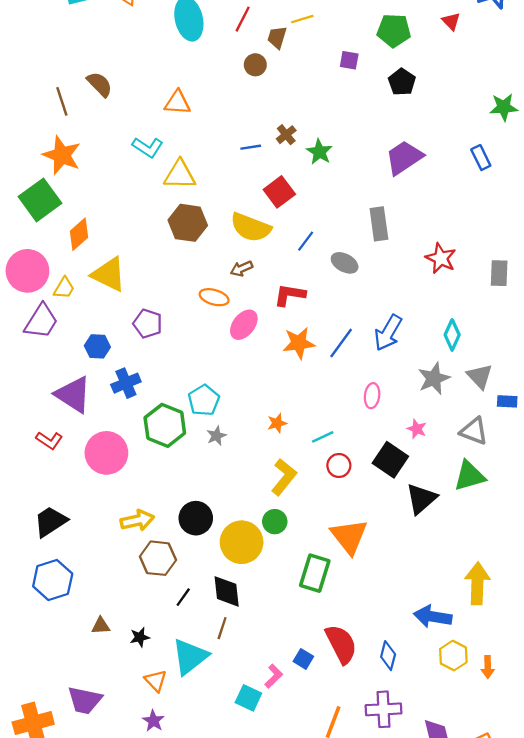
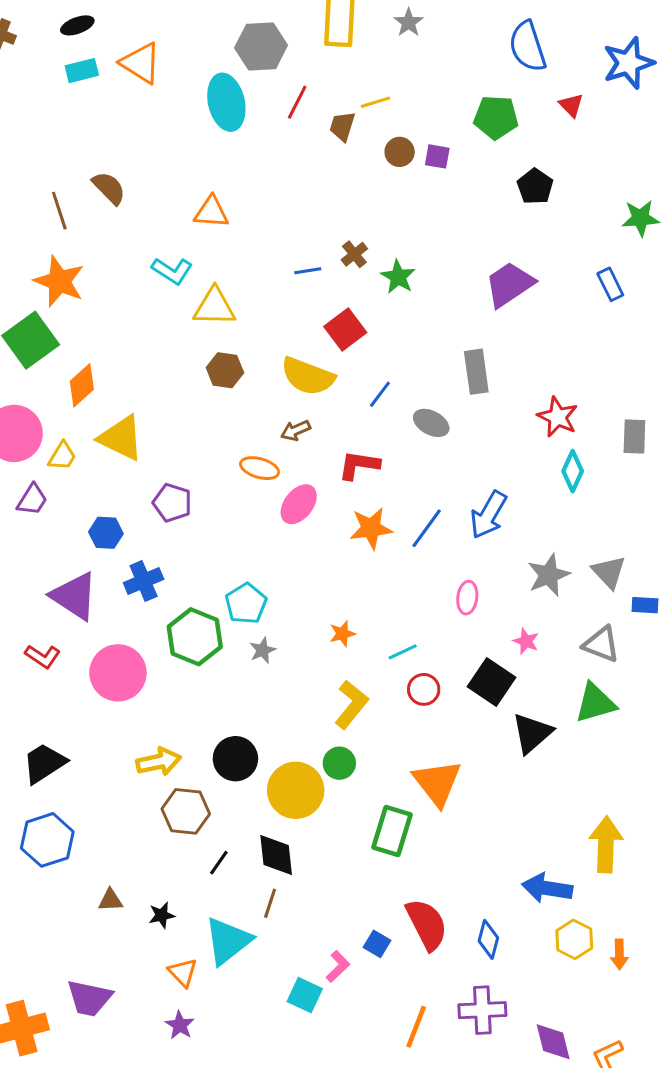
brown circle: (255, 65) -> (400, 152), moved
black pentagon: (402, 82) -> (535, 187), moved
brown hexagon: (188, 223) -> (225, 370), size x0.7
purple trapezoid: (41, 321) -> (32, 500), size x0.7
cyan diamond: (452, 335) -> (573, 471), moved

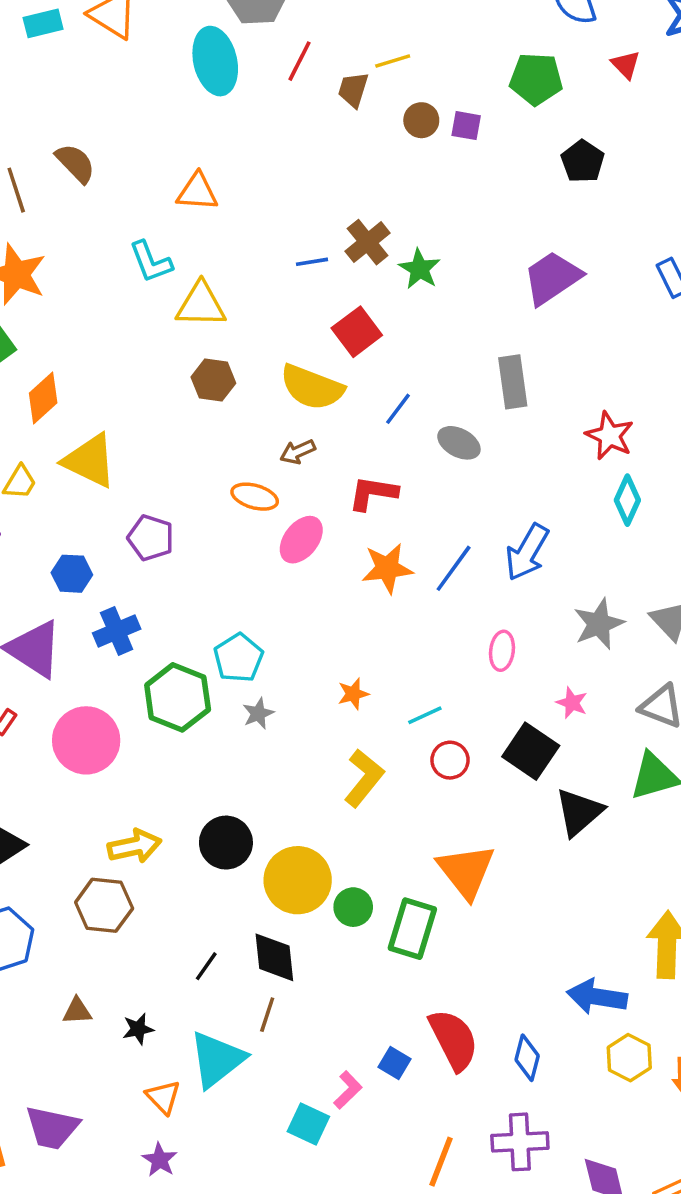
brown cross: (354, 254) -> (368, 242), size x1.4
cyan L-shape: (172, 271) -> (151, 262), turned 36
green circle: (339, 763) -> (353, 907), moved
brown hexagon: (186, 811) -> (104, 905), moved

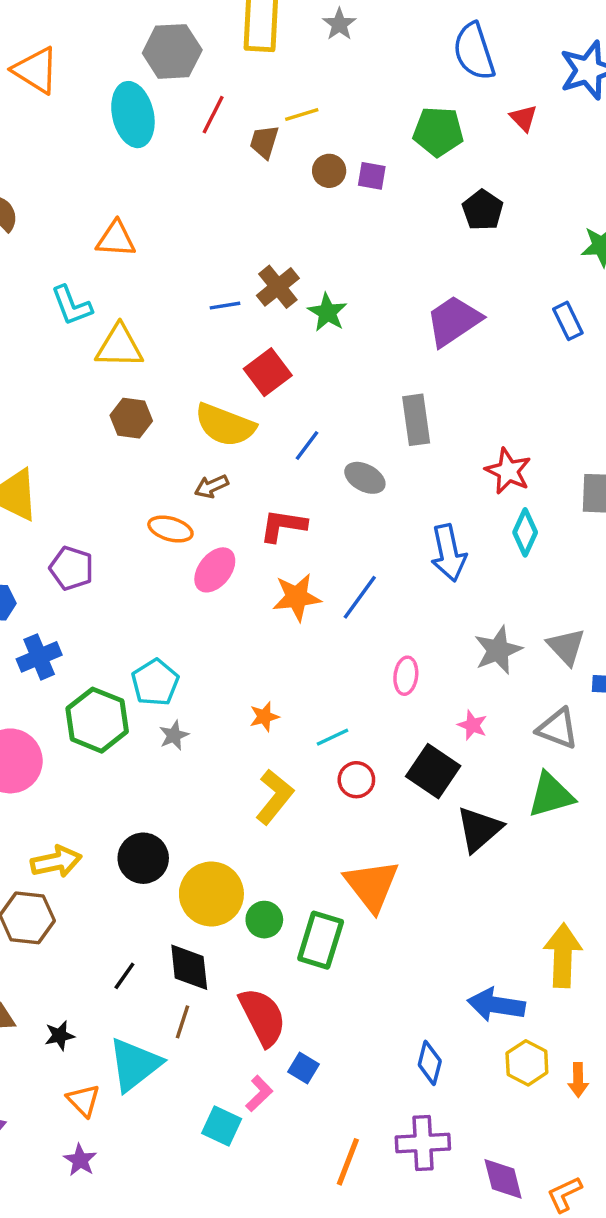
blue arrow: (527, 552) -> (448, 553), moved, turned -42
red semicircle: (454, 1040) -> (263, 1017), moved

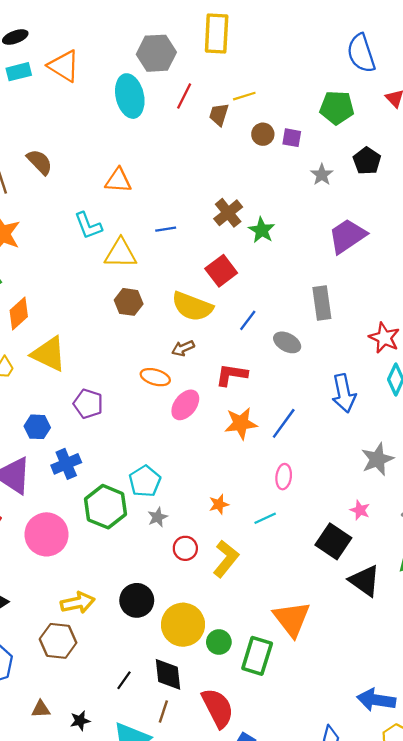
gray star: (339, 24) -> (322, 175), moved
blue line: (225, 306) -> (166, 229), moved
pink ellipse: (406, 676) -> (284, 477), moved
red circle: (356, 780) -> (185, 548), moved
black triangle: (479, 829) -> (365, 581), turned -44

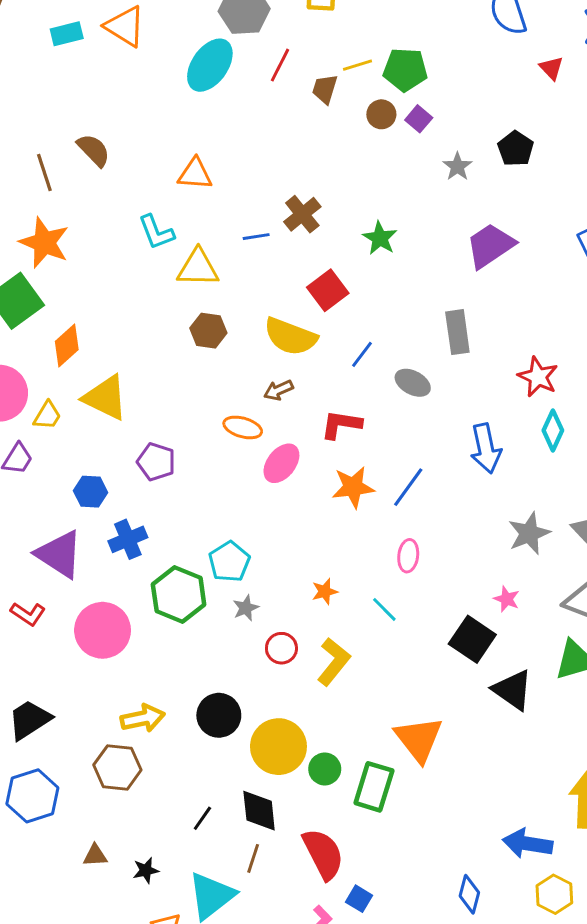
cyan ellipse: (130, 96) -> (210, 65), turned 48
green pentagon: (337, 108) -> (405, 70), moved
purple square: (292, 138) -> (419, 119), turned 30
brown cross: (228, 213) -> (302, 214), moved
cyan line: (265, 518) -> (384, 609), turned 70

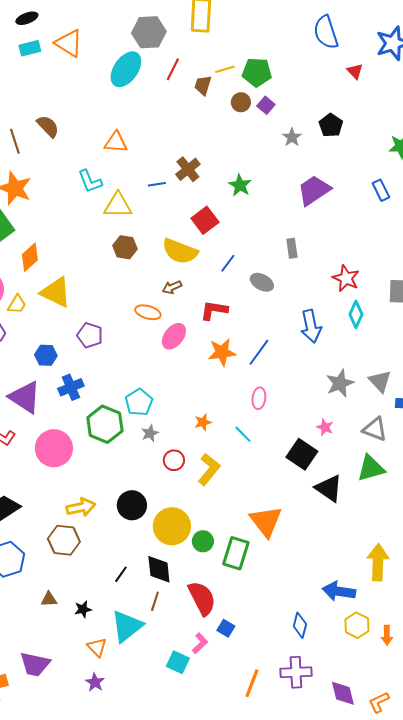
gray rectangle: (457, 332) -> (292, 248), size x0.7

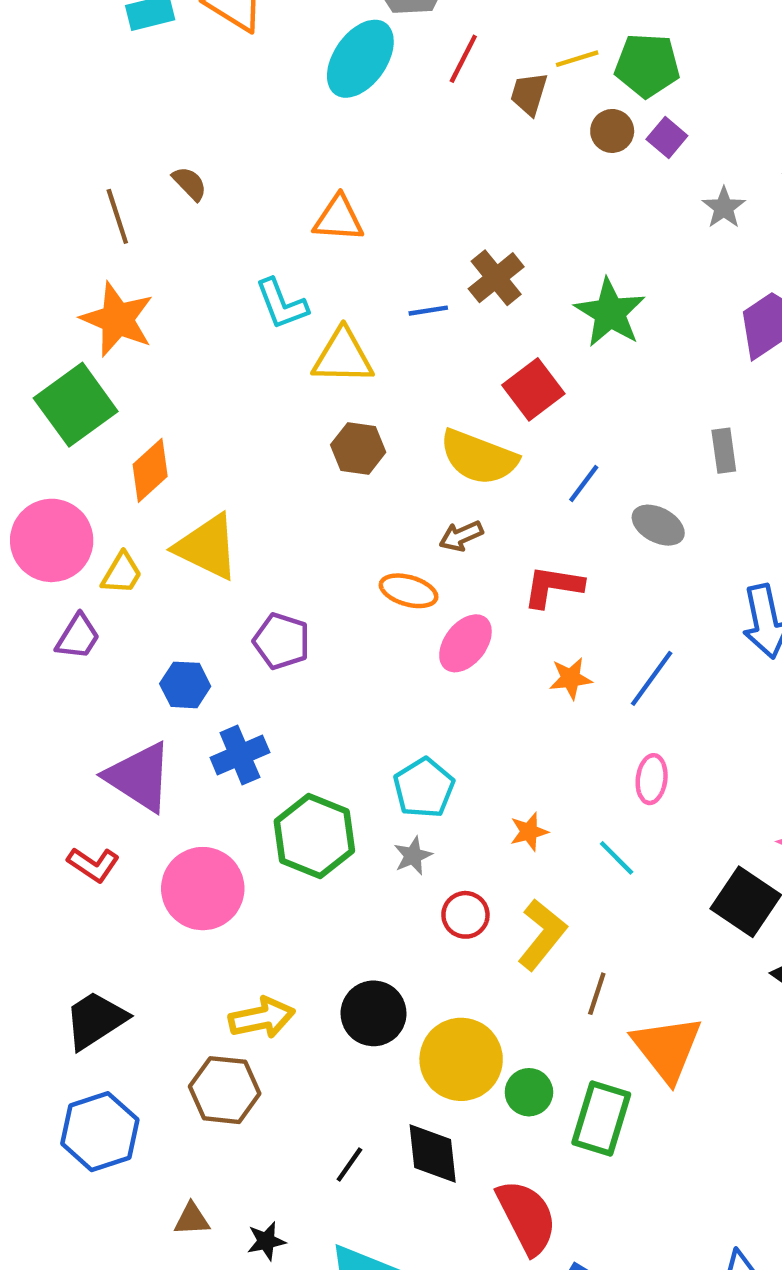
brown semicircle: (48, 126) -> (190, 184), size x0.7
green star: (240, 185) -> (610, 313), size x1.4
orange star: (222, 352) -> (571, 678), size x0.7
cyan pentagon: (139, 402) -> (424, 788), moved
brown line: (155, 601) -> (597, 994), moved

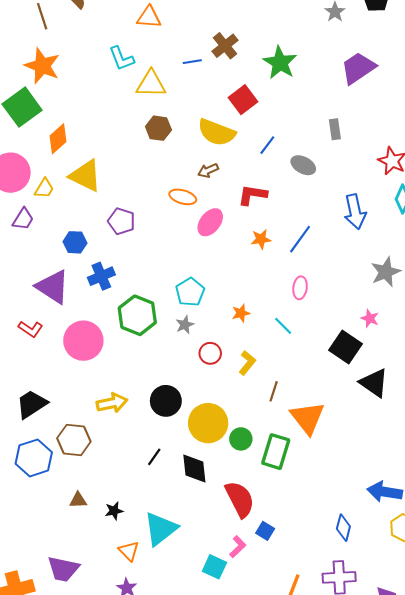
yellow L-shape: (542, 935) -> (247, 363), size x0.7
brown hexagon: (225, 1090) -> (74, 440), moved
black line: (349, 1164) -> (154, 457), moved

